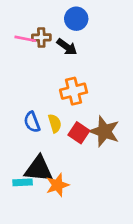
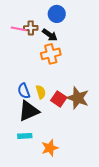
orange cross: (74, 91) -> (51, 54), moved
black triangle: (39, 169) -> (29, 111), moved, turned -30
cyan rectangle: (23, 182) -> (25, 136), moved
orange star: (57, 185) -> (50, 148), moved

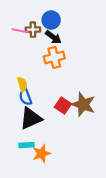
blue circle: (57, 14) -> (51, 20), moved
yellow semicircle: (41, 92) -> (22, 84), moved
orange star: (50, 148) -> (41, 154), moved

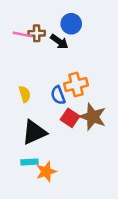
blue circle: (51, 20) -> (71, 24), moved
orange cross: (54, 57) -> (76, 85), moved
blue semicircle: (25, 97) -> (58, 95), moved

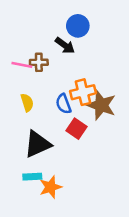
brown cross: (37, 33) -> (39, 62), moved
pink line: (22, 34) -> (22, 65), moved
brown star: (93, 117) -> (101, 105), moved

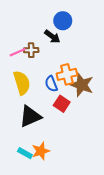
pink line: (22, 65) -> (18, 52), turned -35
yellow semicircle: (27, 103) -> (22, 83), size x1.6
cyan rectangle: (32, 177) -> (25, 153), moved, turned 32

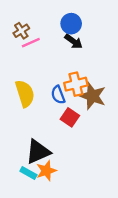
black arrow: (52, 36) -> (74, 41), moved
brown cross: (31, 50) -> (21, 31), moved, turned -32
pink line: (18, 52) -> (31, 43), moved
black triangle: (30, 116) -> (38, 152), moved

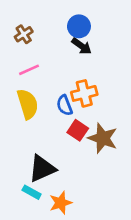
pink line: (31, 43) -> (29, 70), moved
brown star: (92, 96) -> (103, 138), moved
orange star: (46, 171) -> (61, 203), moved

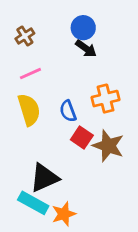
orange cross: (84, 93) -> (105, 99), moved
cyan rectangle: (32, 192) -> (33, 203), size x1.5

